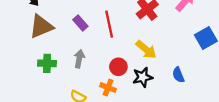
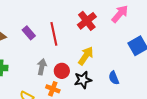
yellow arrow: (146, 50) -> (86, 56), turned -96
gray arrow: (79, 59) -> (42, 67), moved

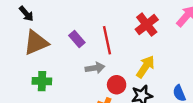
gray arrow: (42, 67) -> (95, 68), moved, turned 70

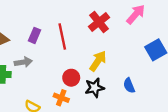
purple rectangle: (77, 39) -> (34, 35), turned 64
gray arrow: (95, 68) -> (23, 62), moved

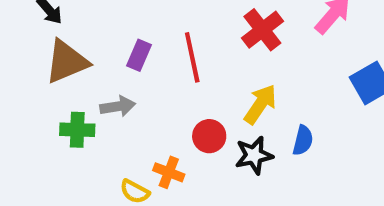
blue semicircle: (129, 85) -> (303, 140), moved, turned -144
orange cross: (61, 98) -> (169, 172), moved

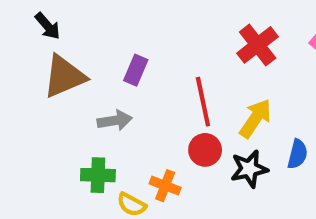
red line: (192, 57) -> (203, 102), moved
green cross: (77, 130) -> (98, 175), moved

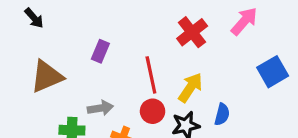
brown triangle: (64, 76) -> (47, 76), moved
gray arrow: (115, 121) -> (100, 108), moved

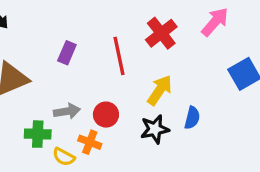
red line: (151, 75) -> (119, 56), moved
red circle: (153, 111) -> (106, 115), moved

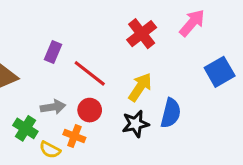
red line: (119, 56) -> (90, 73), moved, turned -40
blue semicircle: (192, 118) -> (171, 113), size x1.4
green cross: (38, 134) -> (25, 128), turned 30

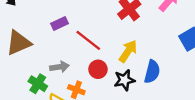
purple rectangle: (53, 52) -> (59, 24), turned 42
red circle: (90, 110) -> (98, 69), moved

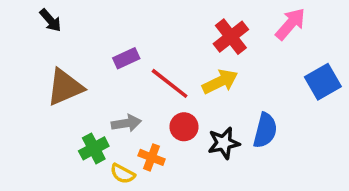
yellow arrow: (128, 51) -> (220, 82), moved, turned 30
green cross: (38, 84) -> (94, 148), turned 30

